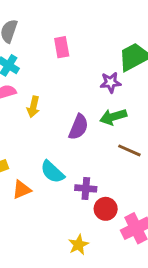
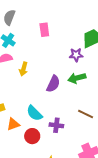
brown line: (129, 150) -> (86, 114), moved
red circle: (106, 209) -> (32, 136), moved

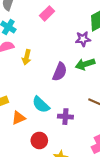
pink rectangle: (44, 30) -> (47, 13), turned 56
red circle: (32, 136) -> (39, 140), moved

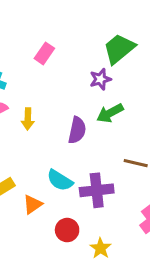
purple cross: (65, 117) -> (97, 190), size x1.5

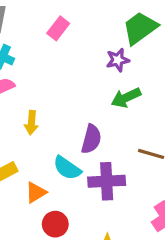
yellow arrow: (28, 119) -> (31, 123), moved
purple semicircle: (77, 130) -> (91, 139), moved
red circle: (67, 230) -> (55, 224), moved

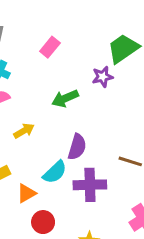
green arrow: (126, 98) -> (65, 98), moved
yellow arrow: (31, 123) -> (24, 131), turned -126
cyan semicircle: (67, 168) -> (55, 172), turned -80

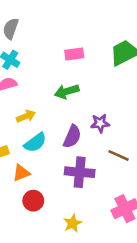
pink rectangle: (50, 47) -> (74, 54), moved, turned 36
purple star: (103, 77) -> (100, 123), moved
cyan semicircle: (55, 172) -> (35, 143), moved

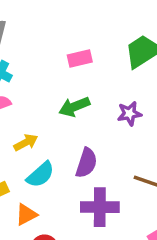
purple star: (100, 123) -> (129, 114), moved

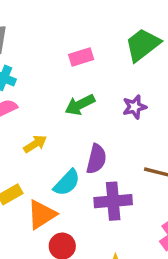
cyan semicircle: (40, 175) -> (67, 183), moved
orange triangle: (26, 214) -> (42, 215), size x1.4

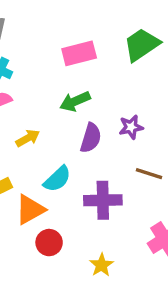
pink rectangle: (81, 57) -> (79, 53), size x1.4
purple star: (135, 107) -> (131, 127), moved
purple semicircle: (96, 159) -> (91, 138), moved

